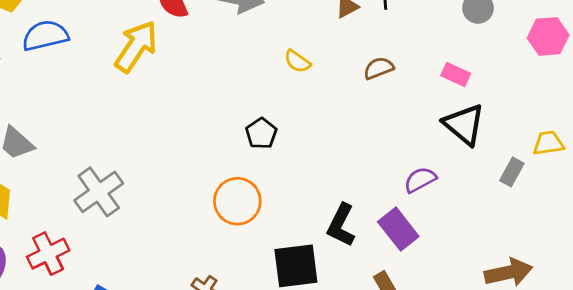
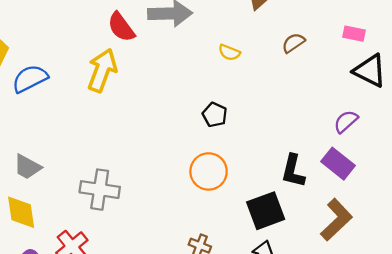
gray cross: (99, 192) -> (100, 190), turned -33

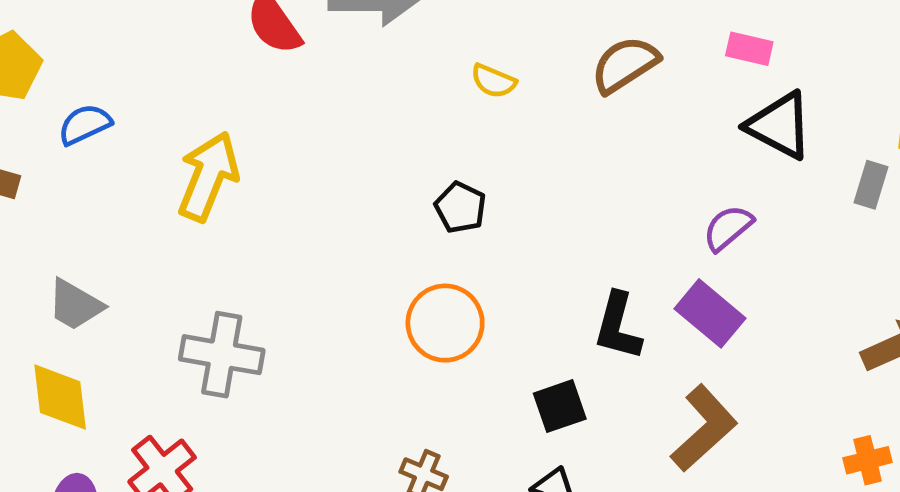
brown semicircle: (293, 43) -> (625, 65), size x1.4
yellow arrow: (102, 70) -> (208, 176), moved
blue semicircle: (30, 79) -> (85, 124), size x0.7
black square: (266, 211) -> (560, 406), size x0.7

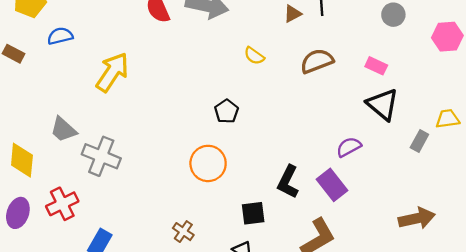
gray trapezoid: (75, 305) -> (63, 130), moved

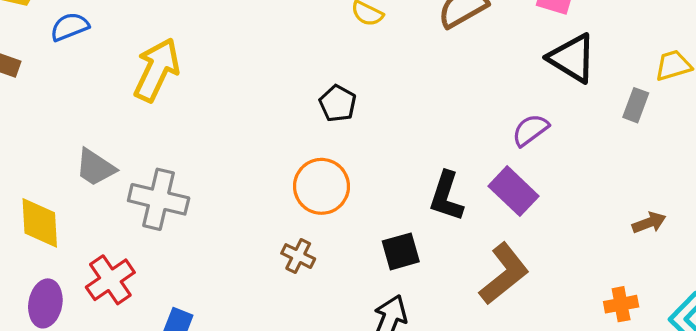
brown arrow: (417, 218) -> (649, 223), size x0.6
brown cross: (183, 232) -> (298, 256), moved

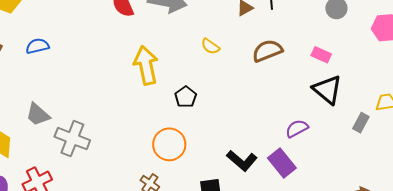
blue semicircle: (70, 27) -> (37, 46), moved
yellow arrow: (157, 70) -> (146, 65), moved, turned -45
black L-shape: (446, 196) -> (242, 161), turned -76

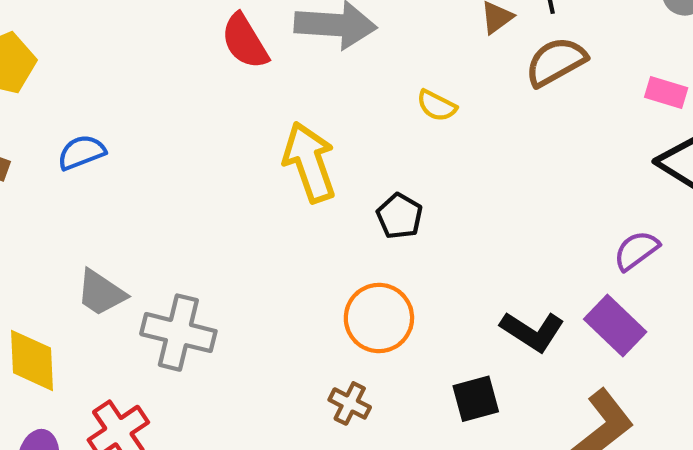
brown semicircle: (267, 51) -> (556, 62), moved

